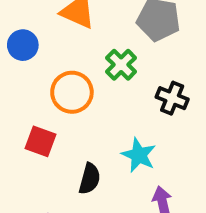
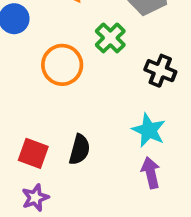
red square: (40, 141) -> (33, 153), moved
cyan star: (139, 155) -> (149, 130), moved

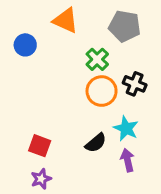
orange circle: (62, 65) -> (102, 91), moved
black semicircle: (79, 150) -> (96, 143), moved, turned 35

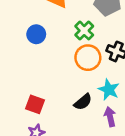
blue circle: (25, 45) -> (36, 34), moved

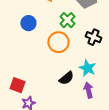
orange circle: (88, 58) -> (58, 42), moved
red square: (35, 104) -> (17, 85), moved

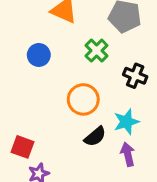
orange circle: (58, 42) -> (83, 99), moved
cyan star: (87, 68) -> (126, 122), turned 30

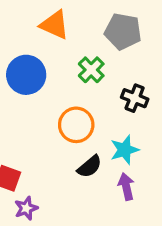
blue circle: (39, 55) -> (26, 75), size x1.5

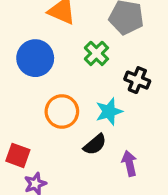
orange circle: (76, 125) -> (62, 111), moved
cyan star: (125, 150) -> (109, 111), moved

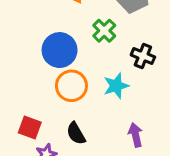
blue circle: (35, 58) -> (60, 50), moved
black semicircle: (95, 144) -> (76, 133), moved, turned 100

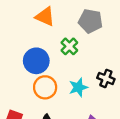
black cross: (143, 56) -> (106, 78), moved

